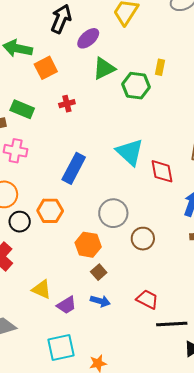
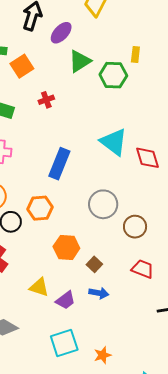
orange hexagon: (88, 245) -> (66, 247), moved
red trapezoid: (147, 299) -> (143, 269), moved

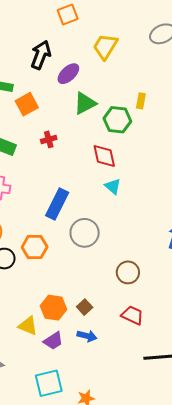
cyan triangle: (114, 142) -> (113, 186), size x0.6
red diamond: (148, 158) -> (104, 156), moved
gray circle: (103, 204) -> (85, 233), moved
orange hexagon: (66, 247) -> (54, 308), moved

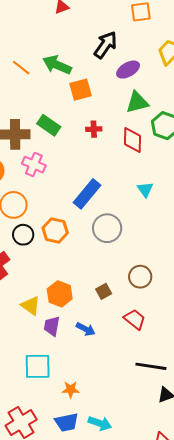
red diamond: (104, 156) -> (133, 140), moved
brown square: (85, 307) -> (104, 291), moved
purple trapezoid: (53, 341) -> (52, 326), turned 120

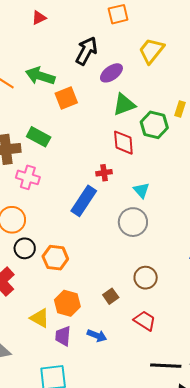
red cross: (94, 129) -> (104, 173), moved
gray circle: (107, 228) -> (133, 222), moved
orange hexagon: (55, 230) -> (55, 258), moved

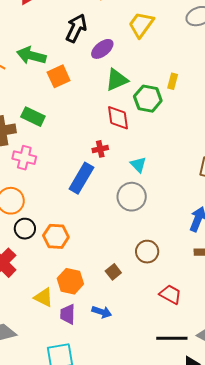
red trapezoid: (145, 321) -> (170, 294), moved

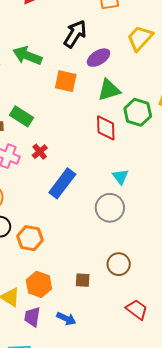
orange square: (59, 76) -> (66, 81), moved, turned 30
red cross: (100, 149) -> (40, 152), moved, turned -35
brown square: (113, 272) -> (83, 280), turned 35

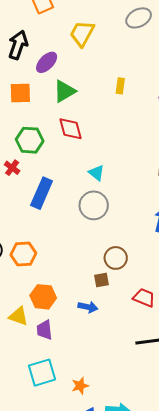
green hexagon: (138, 112) -> (30, 140), moved
brown square: (83, 280) -> (101, 280), moved
blue arrow: (66, 319) -> (88, 307), moved

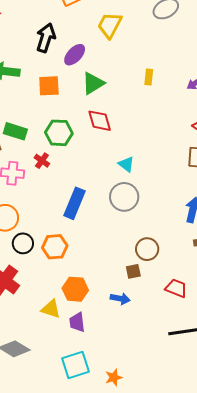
blue rectangle: (42, 193) -> (75, 203), moved

